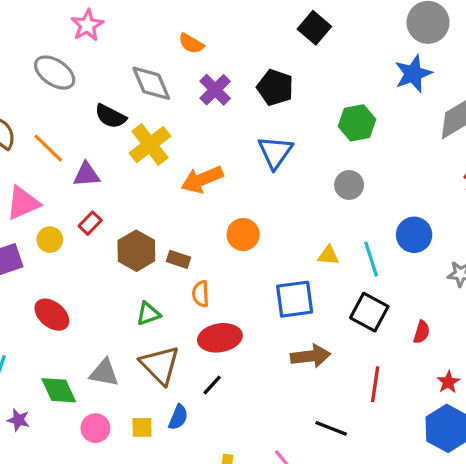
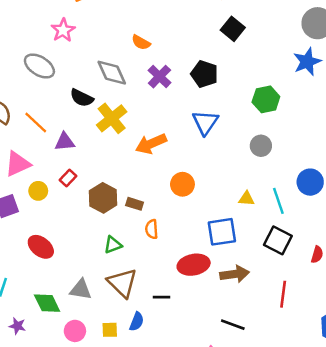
red ellipse: (220, 338) -> (194, 265), moved
black line: (212, 385) -> (162, 297), turned 49
black line: (331, 428) -> (233, 325), moved

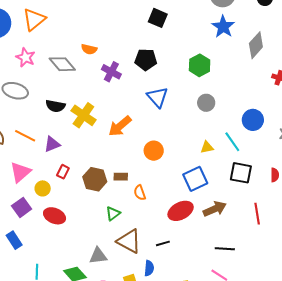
gray diamond: (112, 73) -> (62, 64), moved
red ellipse: (41, 247) -> (55, 216), moved

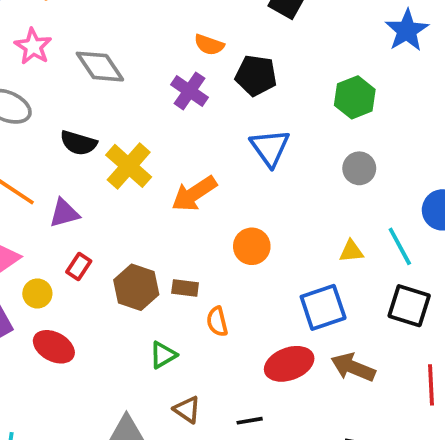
orange semicircle: (89, 49) -> (209, 45), moved
brown arrow: (215, 209) -> (353, 367), turned -140
brown triangle: (129, 241) -> (187, 410), size x0.6

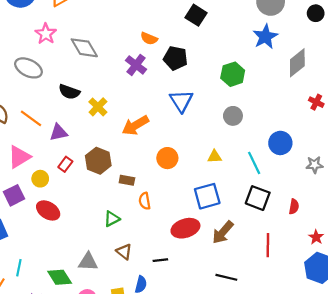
yellow cross: (129, 166) -> (98, 107), size x0.7
yellow triangle: (351, 251) -> (215, 157), moved
brown hexagon: (136, 287) -> (98, 161), moved
brown arrow: (353, 367) -> (223, 232), turned -75

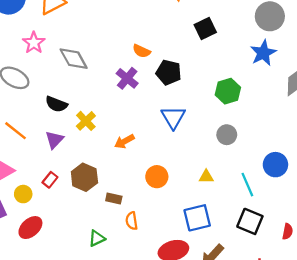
black square: (196, 15) -> (205, 29), moved, turned 30
orange arrow: (135, 125) -> (124, 141), size x0.7
purple triangle: (59, 132) -> (54, 140), moved, turned -36
red ellipse: (48, 210) -> (30, 228), turned -75

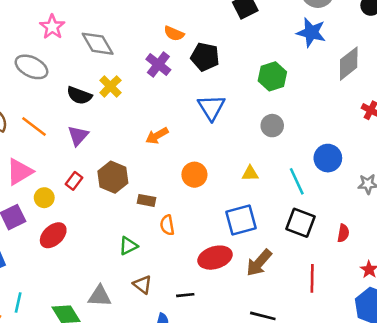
blue star: (263, 53) -> (311, 32), turned -30
yellow cross: (86, 121) -> (110, 86), moved

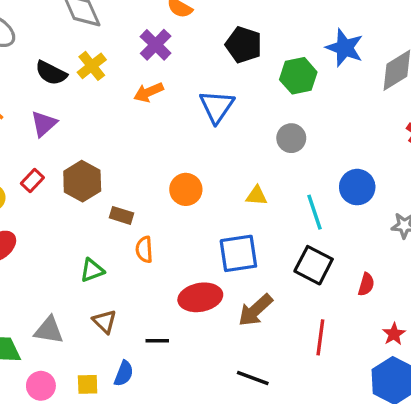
blue star: (311, 32) -> (345, 48), moved
black pentagon: (205, 57) -> (244, 45), moved
orange arrow: (157, 136) -> (149, 92), moved

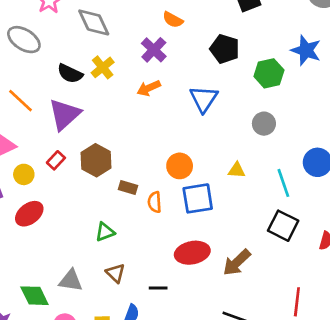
purple triangle: (44, 124) -> (65, 114), size x1.5
orange semicircle: (144, 250) -> (155, 202), moved
blue square: (238, 253) -> (198, 198), moved
red line: (320, 337) -> (297, 302), moved

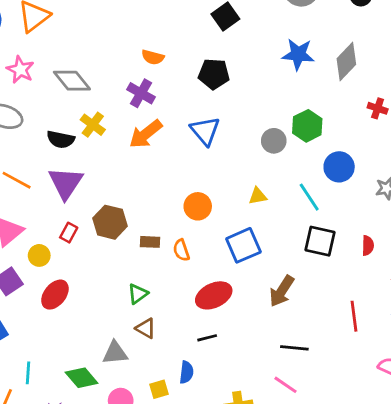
green hexagon: (269, 73) -> (307, 126), moved
orange arrow: (149, 88) -> (146, 134), size x1.4
blue square: (198, 198) -> (243, 245), moved
red ellipse: (192, 253) -> (214, 295), moved
brown triangle: (115, 273) -> (146, 328), moved

